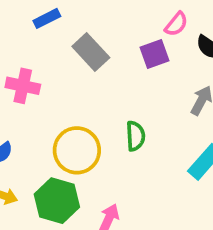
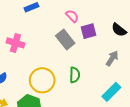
pink semicircle: (176, 24) -> (72, 16), moved, turned -88
gray rectangle: (91, 52) -> (65, 39), moved

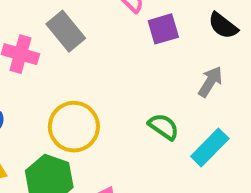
gray rectangle: (65, 39) -> (66, 31), moved
green semicircle: (75, 75) -> (164, 127), moved, turned -56

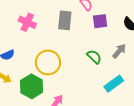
gray rectangle: (66, 31) -> (65, 20), moved, turned 36
green semicircle: (164, 127) -> (94, 57), moved

